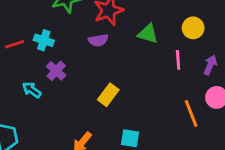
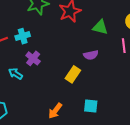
cyan cross: (44, 40) -> (23, 36), turned -32
purple semicircle: (98, 40) -> (91, 55), moved

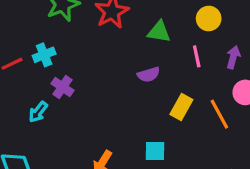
cyan arrow: (16, 74) -> (38, 112), turned -80
yellow rectangle: (73, 74) -> (181, 107), moved

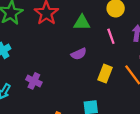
purple cross: (62, 87) -> (34, 81), moved

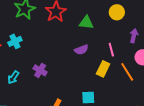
pink line: (111, 36) -> (111, 50), moved

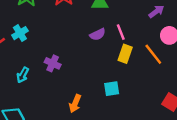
purple arrow: (134, 36) -> (156, 12), turned 48
pink line: (111, 50) -> (121, 32), moved

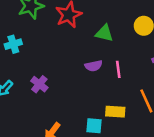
yellow rectangle: (125, 54) -> (115, 112), moved, turned 60

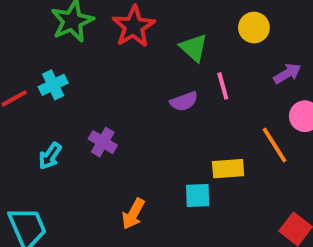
green triangle: (104, 33) -> (194, 48), turned 36
pink line: (118, 69) -> (223, 86), moved

